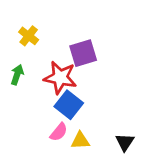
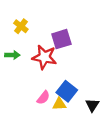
green arrow: (17, 75) -> (12, 55), turned 72
blue square: (69, 105) -> (67, 91), moved

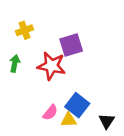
yellow cross: (21, 26) -> (24, 30), turned 32
green arrow: (12, 55) -> (15, 63), turned -80

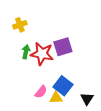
purple square: (71, 45) -> (63, 47), moved
green arrow: (15, 63) -> (26, 52), moved

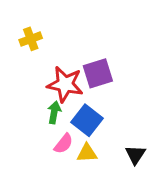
green arrow: (26, 52) -> (54, 112), moved
blue square: (63, 86) -> (87, 120), moved

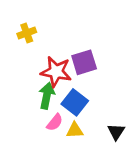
green arrow: (54, 112) -> (47, 96), size x1.4

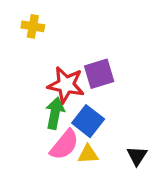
yellow cross: (27, 33) -> (33, 26), moved, turned 30
pink semicircle: (55, 122) -> (64, 145), size x1.5

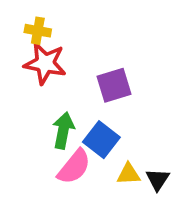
red star: (66, 85) -> (45, 63), moved
yellow triangle: (88, 154) -> (129, 174), moved

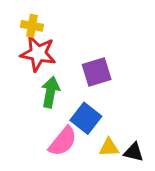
green arrow: (63, 130) -> (50, 92), moved
black triangle: (158, 179) -> (134, 152), turned -50

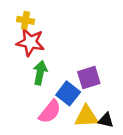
purple square: (97, 72) -> (89, 78), moved
yellow triangle: (109, 148) -> (86, 117), size x1.5

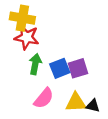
yellow cross: (25, 20) -> (22, 18), size x1.6
blue square: (68, 93) -> (60, 68), moved, turned 30

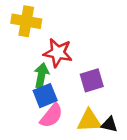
red star: (27, 37) -> (58, 53), moved
blue square: (60, 68) -> (45, 96), moved

